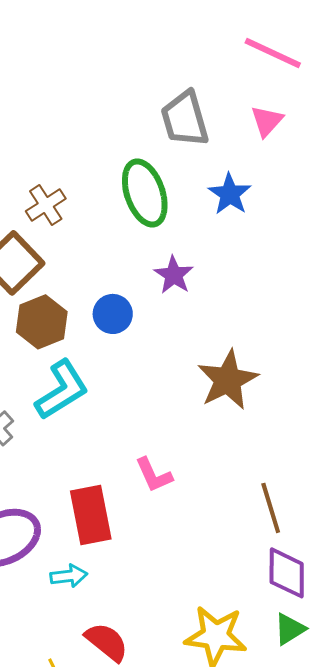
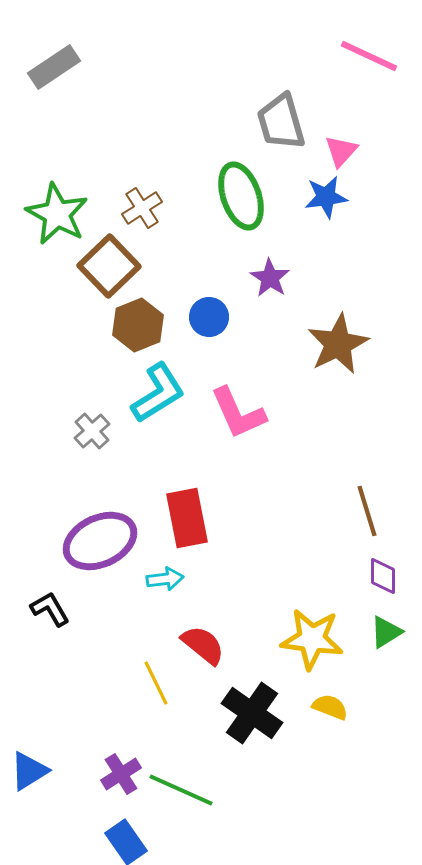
pink triangle: (267, 121) -> (341, 151), moved
blue star: (230, 194) -> (326, 197), turned 30
brown star: (228, 380) -> (338, 344), moved
pink L-shape: (154, 475) -> (238, 413), moved, size x1.5
purple diamond: (287, 573) -> (383, 576), size x0.7

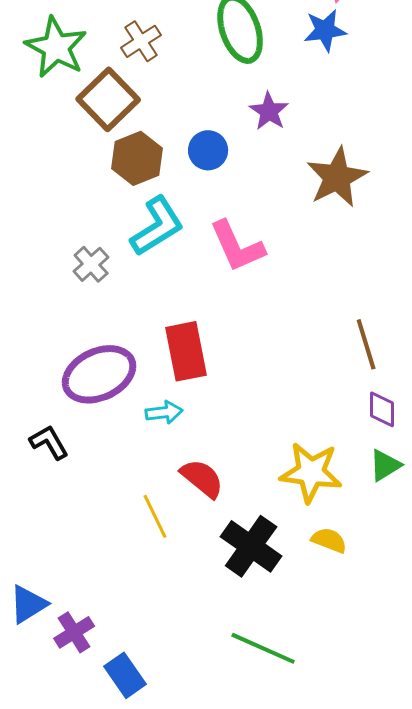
purple cross: (121, 774) -> (74, 632), moved
green line: (181, 790) -> (263, 648), moved

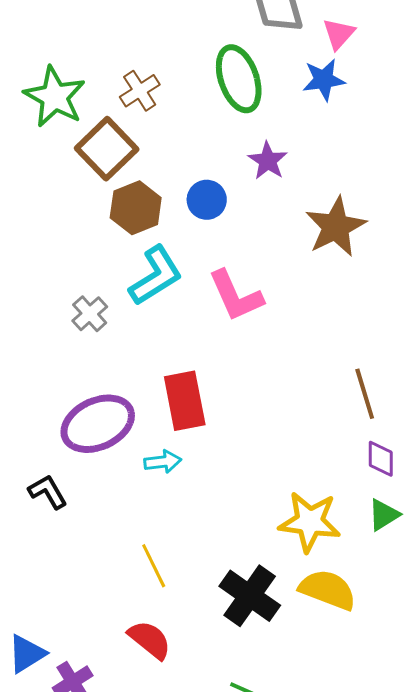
red semicircle: (202, 478) -> (150, 640), moved
yellow semicircle: (329, 540) -> (328, 590), size x1.6

